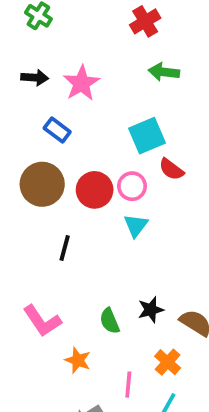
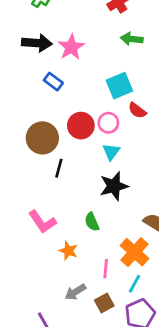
black arrow: (35, 78) -> (37, 43), size x1.5
brown circle: (42, 184) -> (42, 138), moved
black star: (151, 310) -> (114, 186), moved, size x1.5
orange cross: (168, 362) -> (134, 252), size x1.5

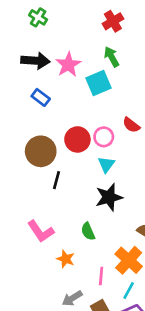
green arrow: (132, 39) -> (112, 57), moved, turned 54
blue rectangle: (53, 82) -> (41, 97), moved
cyan square: (119, 86) -> (98, 83), moved

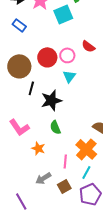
black star: (109, 197) -> (51, 100), moved

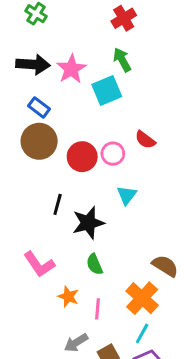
brown circle: (19, 66) -> (39, 141), moved
cyan triangle: (69, 76) -> (127, 195), moved
pink line: (65, 161) -> (98, 309), moved

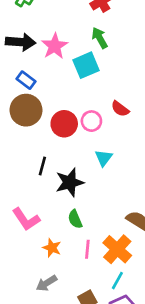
pink line: (98, 309) -> (87, 249), moved
gray arrow: (76, 343) -> (46, 283), moved

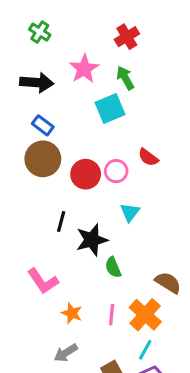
pink star: (55, 46) -> (84, 69), moved
green semicircle: (75, 219) -> (113, 267), moved

